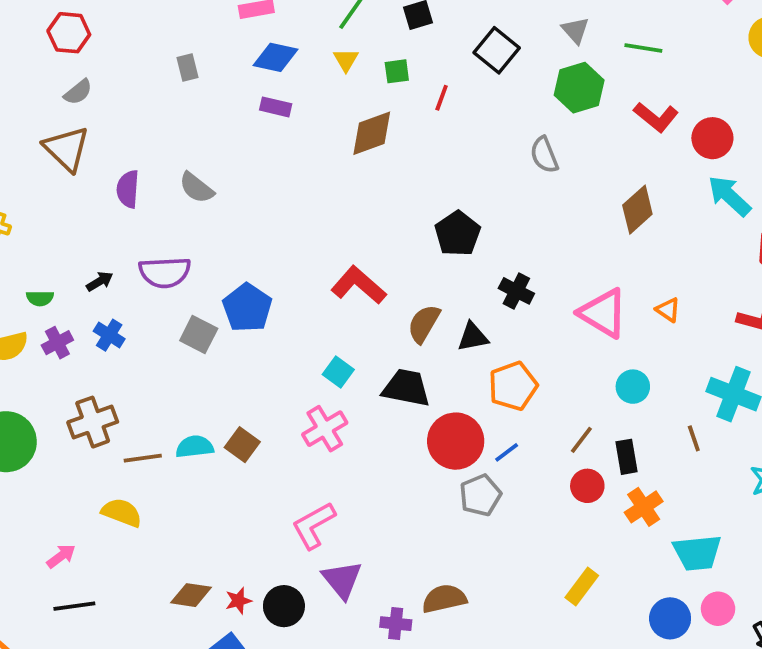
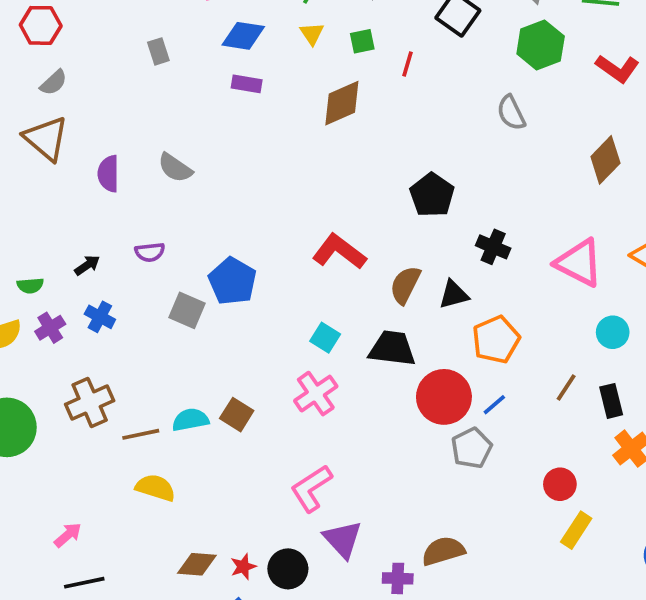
purple semicircle: (165, 272) -> (150, 252), size x0.6
red circle: (587, 486) -> (560, 484), moved
yellow semicircle: (122, 513) -> (155, 488), moved

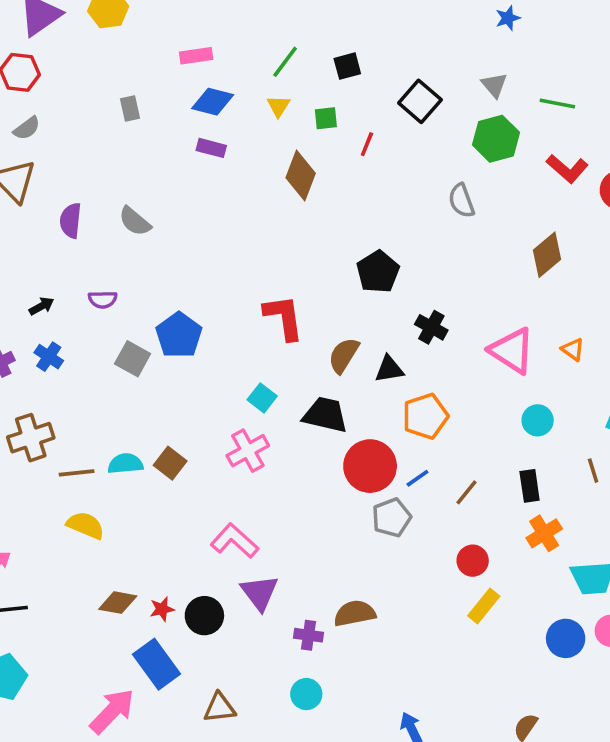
brown diamond: (342, 103) -> (301, 175), turned -51
red L-shape: (339, 252) -> (284, 317), turned 39
brown line: (566, 388) -> (467, 492), moved
pink L-shape: (311, 488) -> (235, 541), turned 69

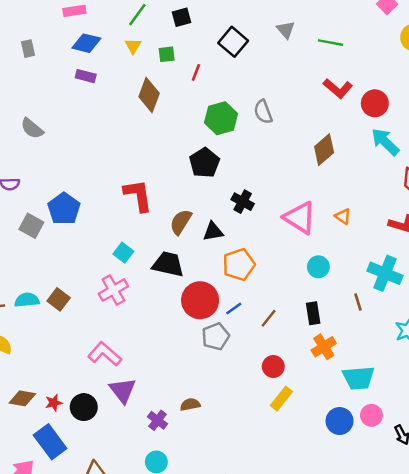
green hexagon: (496, 139) -> (221, 118), moved
brown semicircle: (355, 613) -> (190, 405), size x0.7
purple cross: (309, 635) -> (158, 420), turned 30

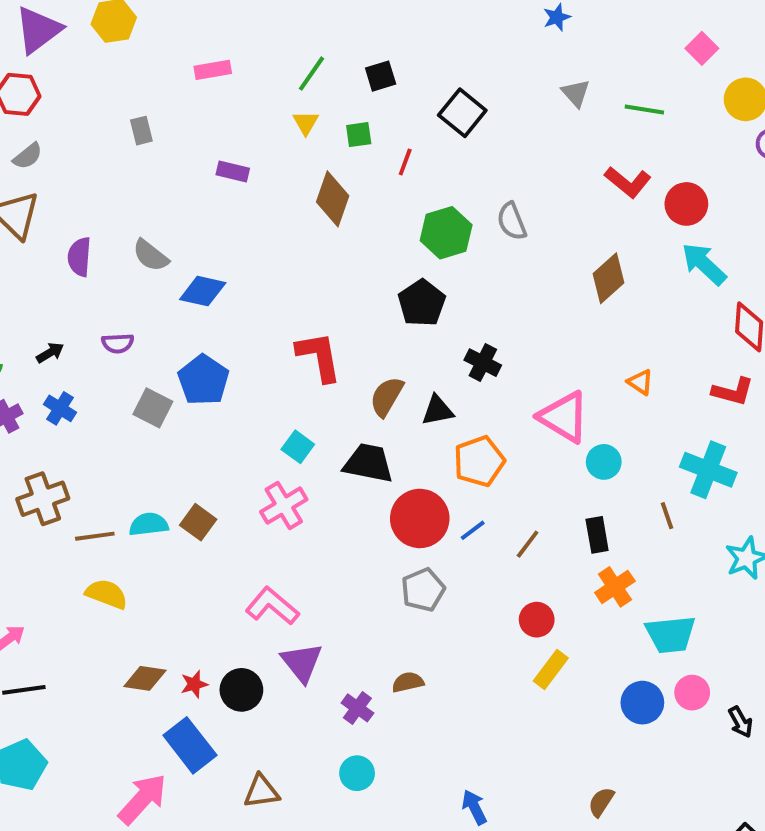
gray triangle: (286, 30) -> (576, 93), moved
blue diamond: (86, 43) -> (203, 291), moved
green line: (330, 43) -> (644, 109), moved
pink triangle: (300, 218) -> (564, 417), moved
gray pentagon: (216, 337) -> (423, 590), moved

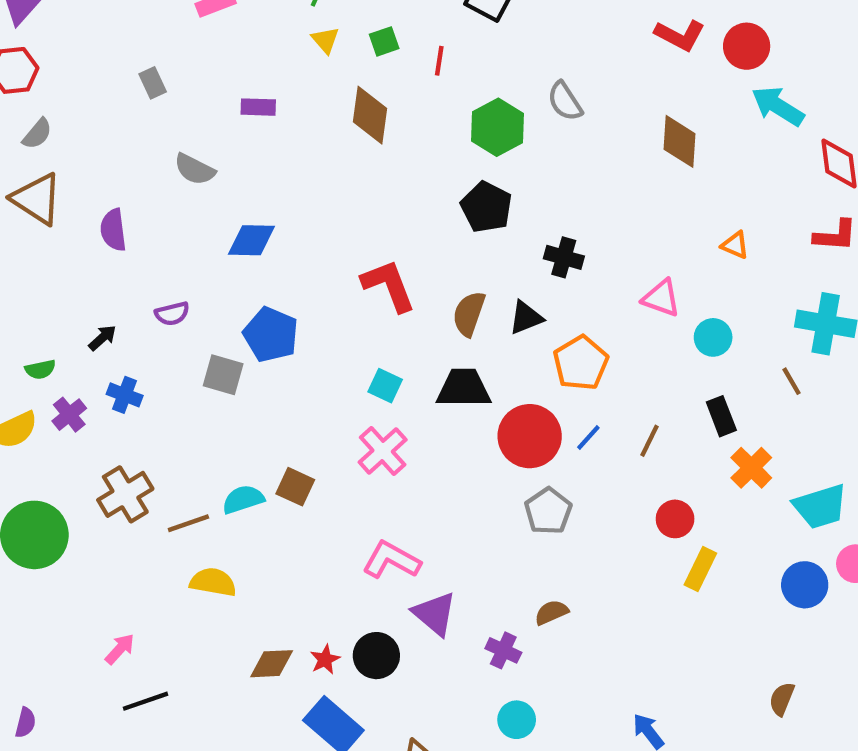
gray semicircle: (151, 255) -> (195, 169), moved
brown diamond: (609, 278) -> (680, 141), turned -33
pink triangle: (564, 417) -> (661, 298), size x0.7

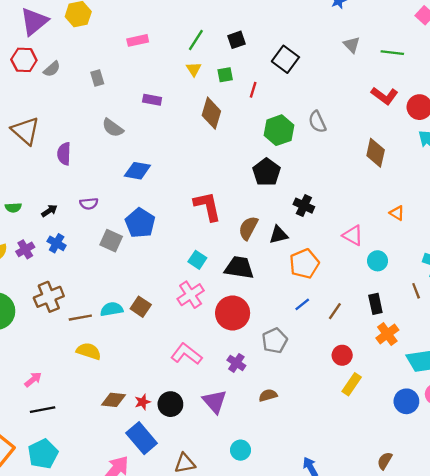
gray semicircle: (37, 134) -> (52, 69), moved
green semicircle: (40, 369) -> (13, 208), moved
red circle: (530, 436) -> (233, 313), moved
purple triangle: (435, 614) -> (215, 401), moved
purple cross: (503, 650) -> (236, 363), moved

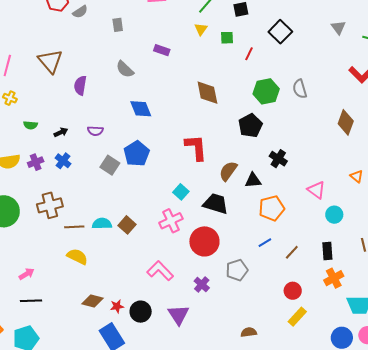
brown diamond: (211, 113) -> (207, 93), moved, turned -36
blue diamond: (137, 171) -> (141, 109), turned 50
brown semicircle: (268, 395) -> (249, 332), moved

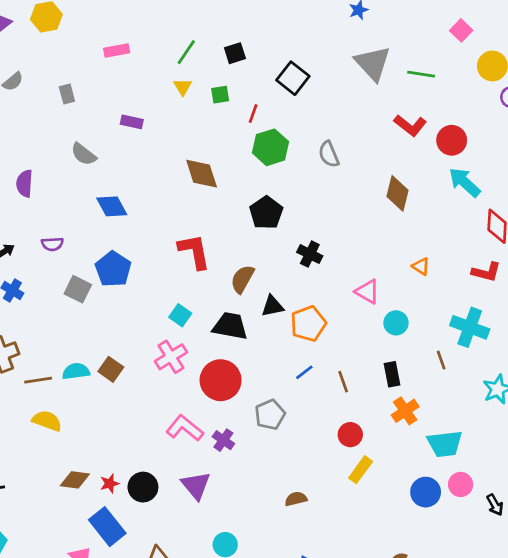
gray triangle: (338, 27) -> (373, 63), size x1.8
green hexagon: (266, 91) -> (270, 147), moved
black triangle: (253, 180) -> (272, 306), moved
brown line: (292, 252) -> (343, 382), turned -56
pink L-shape: (160, 271) -> (185, 428), moved

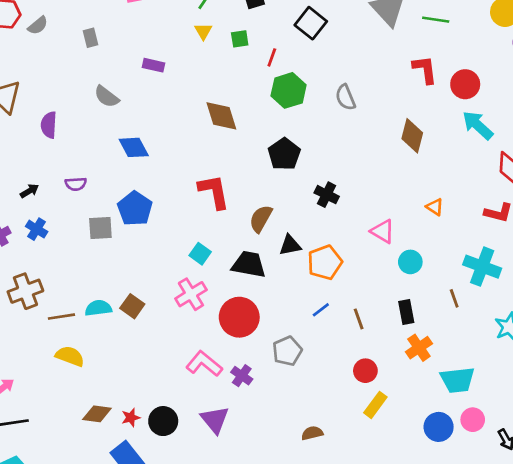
red L-shape: (410, 125) -> (425, 70), turned -136
gray square: (78, 289) -> (100, 228), turned -30

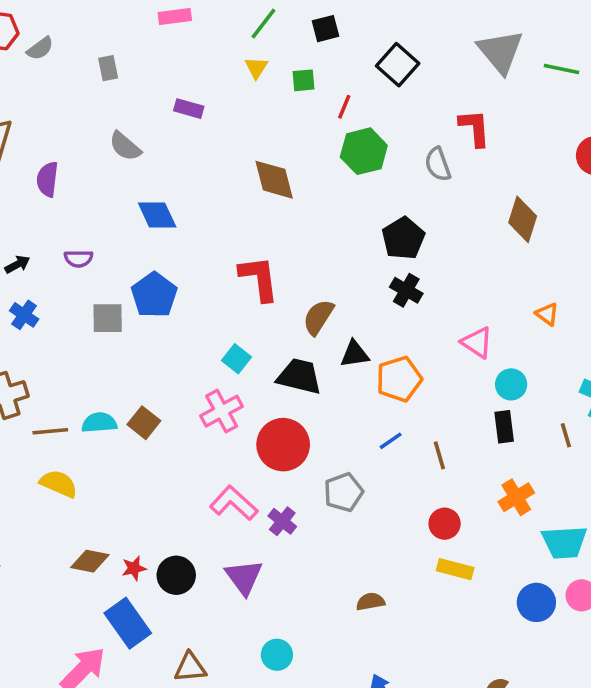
red L-shape: (425, 70) -> (475, 128), moved
black pentagon: (284, 154) -> (403, 238), moved
black rectangle: (406, 312) -> (504, 427), moved
yellow rectangle: (375, 405) -> (455, 569), turned 65

